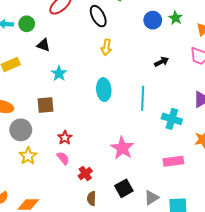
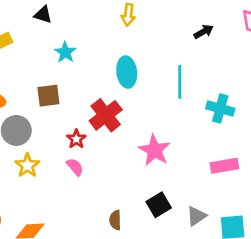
red cross: (85, 174) -> (106, 115), moved, size x1.6

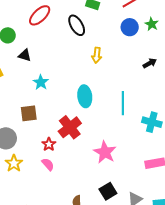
yellow arrow: (128, 15) -> (97, 55), moved
black arrow: (204, 32) -> (150, 63), moved

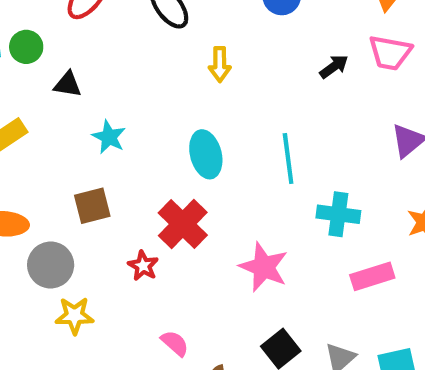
cyan cross: (152, 122) -> (338, 214), moved
yellow star: (14, 163) -> (74, 316), turned -30
pink semicircle: (48, 164) -> (175, 343), moved

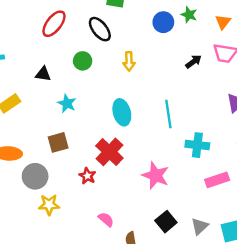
green circle: (26, 47) -> (83, 61), moved

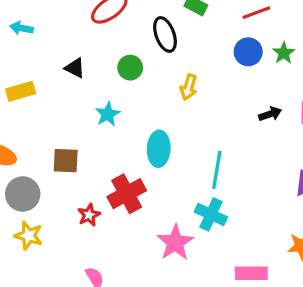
cyan star: (67, 103) -> (108, 114), moved
cyan cross: (197, 145) -> (211, 214), moved

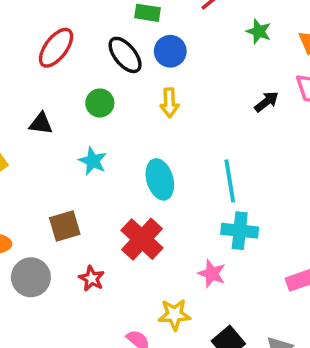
blue circle: (248, 52) -> (170, 51), moved
red star: (89, 215) -> (92, 278), moved
yellow star: (29, 236) -> (174, 315), moved
pink star: (175, 243) -> (212, 274), size x0.7

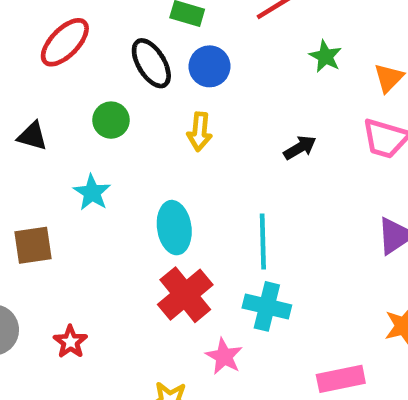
black arrow: (266, 102) -> (300, 148), moved
brown square: (65, 226) -> (33, 245), moved
red cross: (142, 239) -> (185, 295), moved

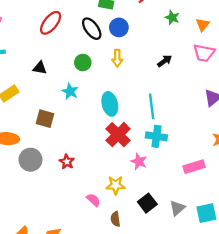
green circle: (111, 120) -> (83, 63), moved
brown square: (33, 245) -> (45, 119), turned 30

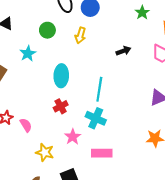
red cross: (118, 135) -> (61, 106), size x0.6
pink rectangle: (194, 167) -> (102, 153), moved
pink semicircle: (93, 200) -> (26, 125), moved

